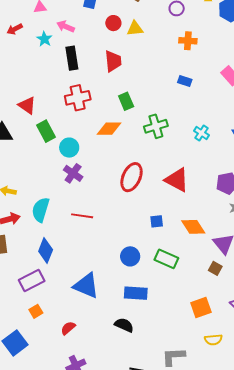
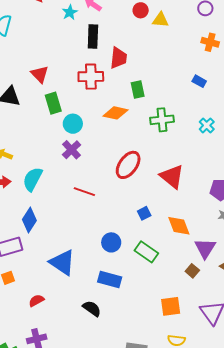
red trapezoid: (113, 61) -> (118, 58), moved
cyan cross: (202, 133) -> (207, 125), moved
red line: (82, 216) -> (84, 192), moved
blue square: (157, 221) -> (144, 213), turned -32

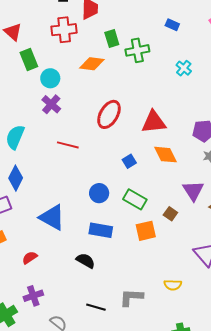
green cross: (162, 120) -> (137, 50), moved
red triangle: (172, 177) -> (154, 122), turned -40
orange diamond: (179, 226) -> (166, 155), moved
brown square: (192, 271) -> (170, 214), moved
orange square: (171, 306) -> (146, 231), moved

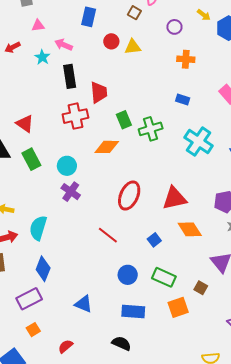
green rectangle: (29, 59) -> (31, 159), moved
cyan cross: (184, 68) -> (199, 142), size x1.8
red line: (68, 145) -> (108, 235), moved, turned 30
blue triangle: (52, 217) -> (84, 304), size x0.7

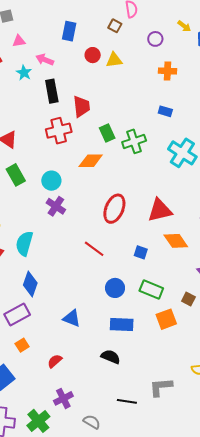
blue square: (154, 240) -> (141, 252), turned -32

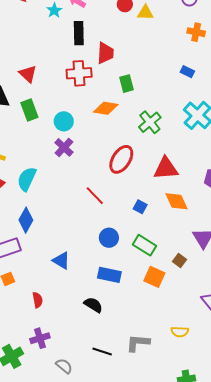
green cross: (134, 141) -> (150, 122), moved, turned -30
orange square: (166, 319) -> (154, 277), turned 35
red semicircle: (55, 361) -> (38, 300), turned 112

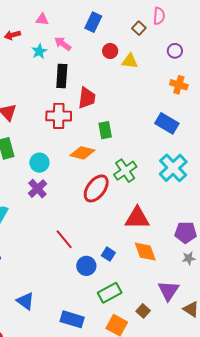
blue rectangle: (187, 72) -> (167, 123), size x1.6
red ellipse: (121, 159) -> (96, 188), moved
blue circle: (109, 238) -> (86, 266), moved
green rectangle: (145, 245) -> (110, 293), turned -65

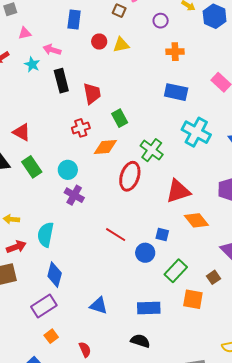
red cross: (59, 116) -> (81, 128), moved, size x0.7
brown square: (143, 311) -> (213, 277), turned 32

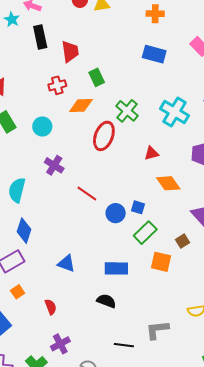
cyan cross: (196, 132) -> (175, 112), moved
red triangle: (178, 191) -> (151, 153), size x0.6
purple cross: (74, 195) -> (54, 165), moved
blue square: (162, 235) -> (138, 207), moved

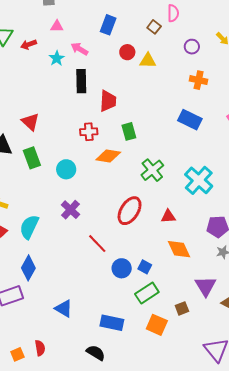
red ellipse: (104, 136) -> (130, 211), moved
orange square: (18, 292) -> (17, 354), moved

